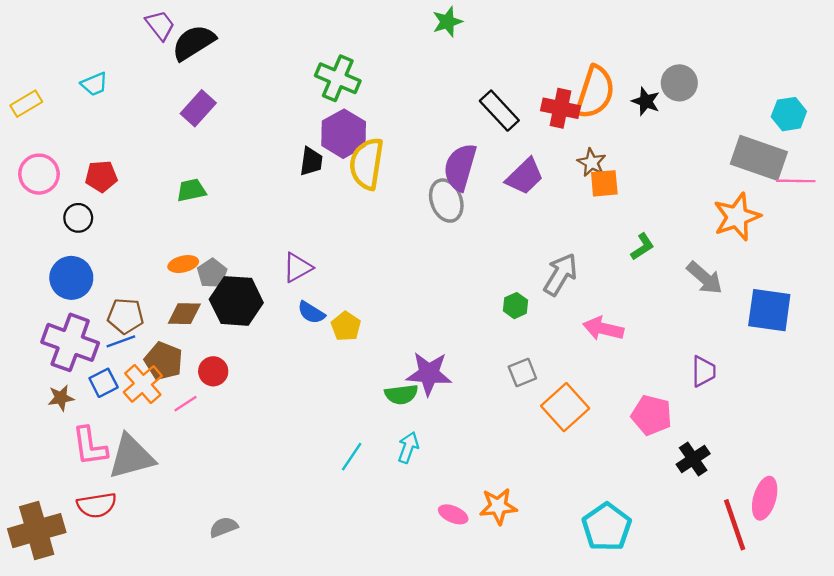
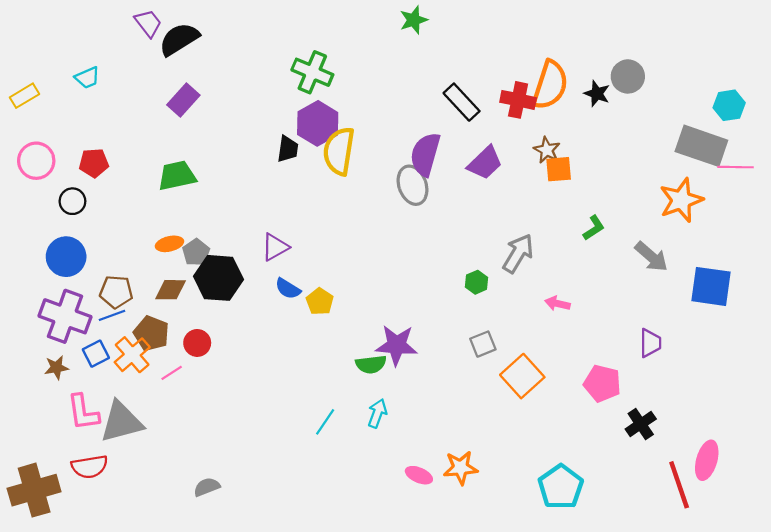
green trapezoid: (191, 190) -> (177, 176), size x1.4
pink arrow: (603, 329) -> (557, 304), size x0.7

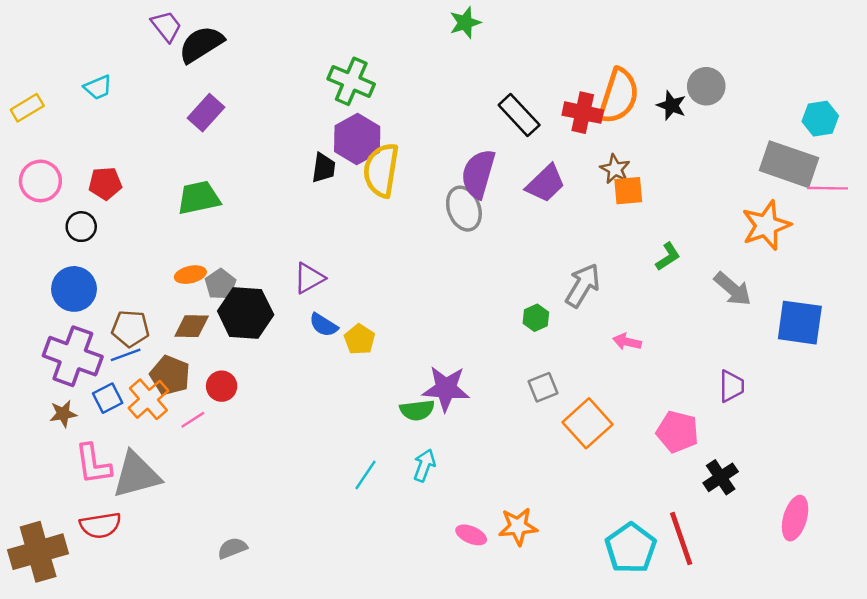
red line: (679, 485) -> (681, 539), moved

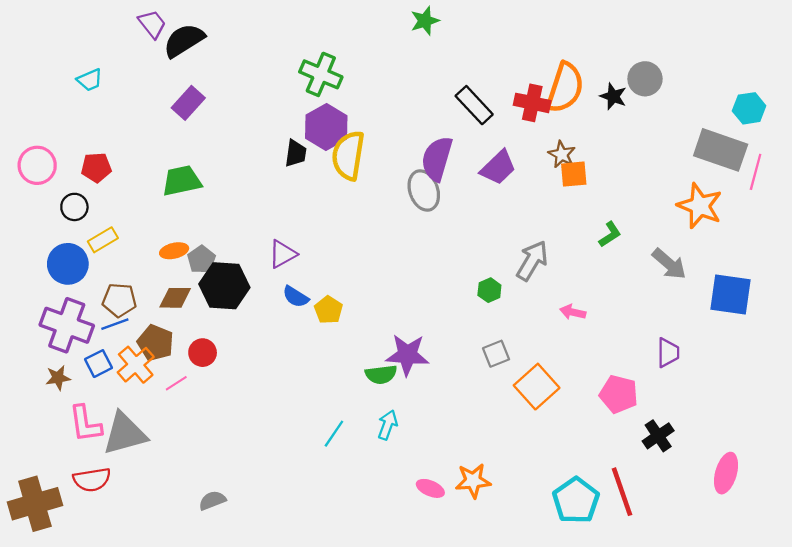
yellow rectangle: (27, 108) -> (103, 240), moved
pink line: (827, 188) -> (756, 172), turned -76
orange star: (766, 225) -> (700, 206), turned -30

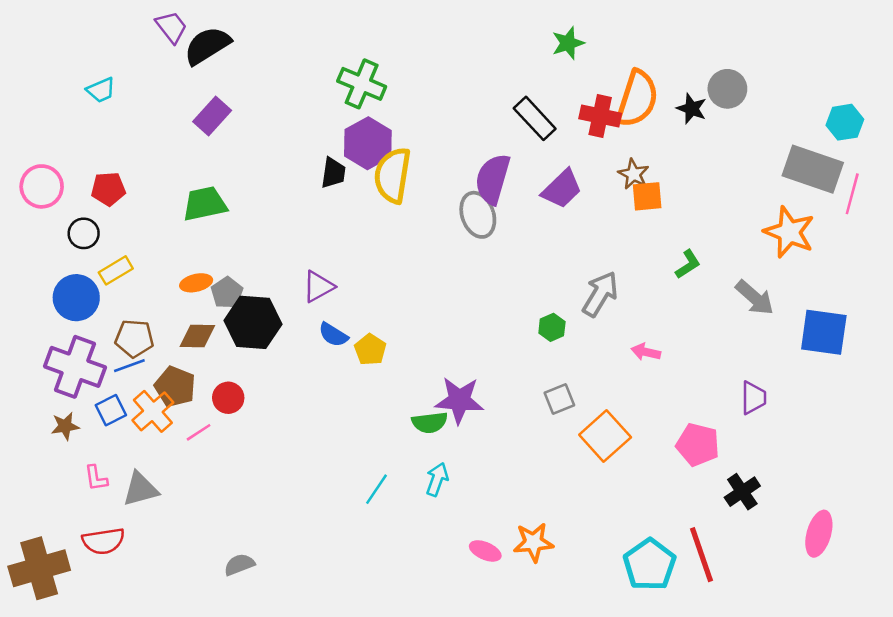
green star: (425, 21) -> (568, 43), moved
pink L-shape: (85, 424) -> (96, 478), size x0.6
gray triangle: (125, 434) -> (140, 489), size x0.7

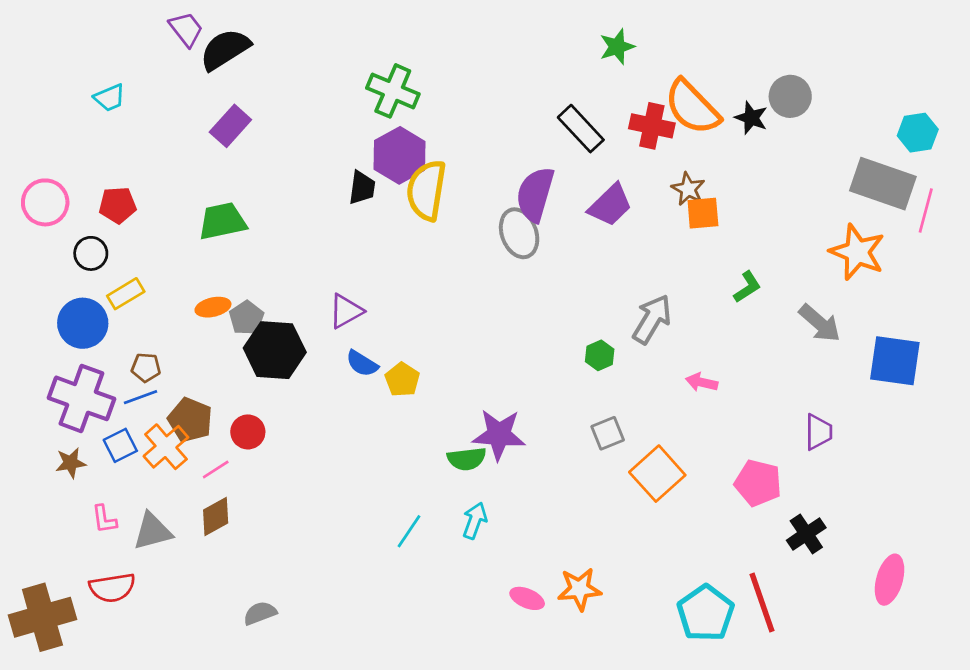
orange semicircle: (637, 99) -> (692, 107), turned 118
brown diamond: (197, 336) -> (216, 517), moved, turned -30
brown pentagon: (134, 338) -> (146, 368), size x0.7

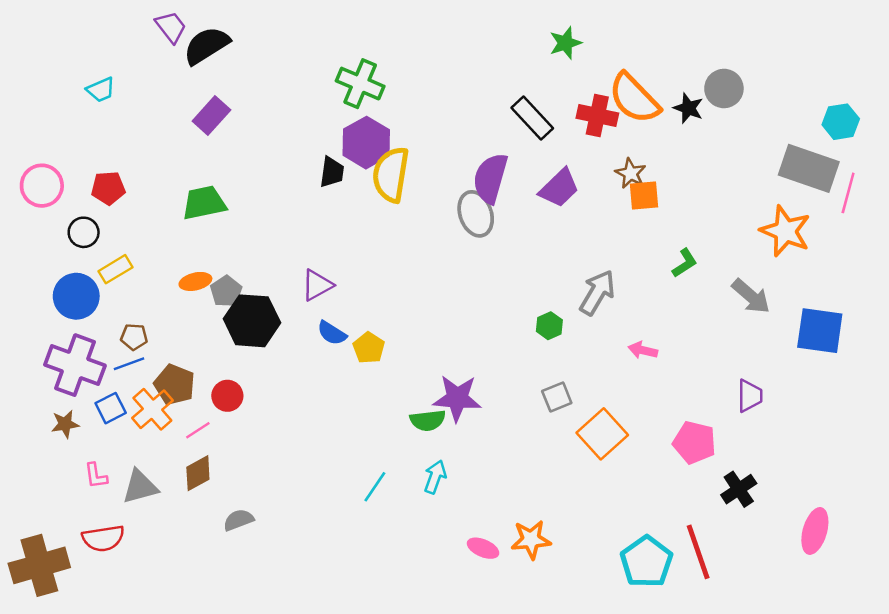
gray semicircle: (260, 613) -> (238, 520), moved

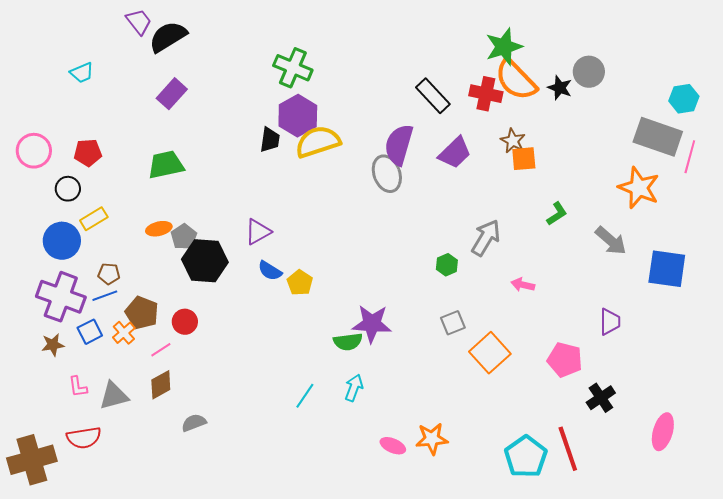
green star: (565, 43) -> (504, 47), moved, size x1.4
yellow semicircle: (391, 175) -> (318, 142), turned 63
orange cross: (152, 409) -> (124, 333), size x0.7

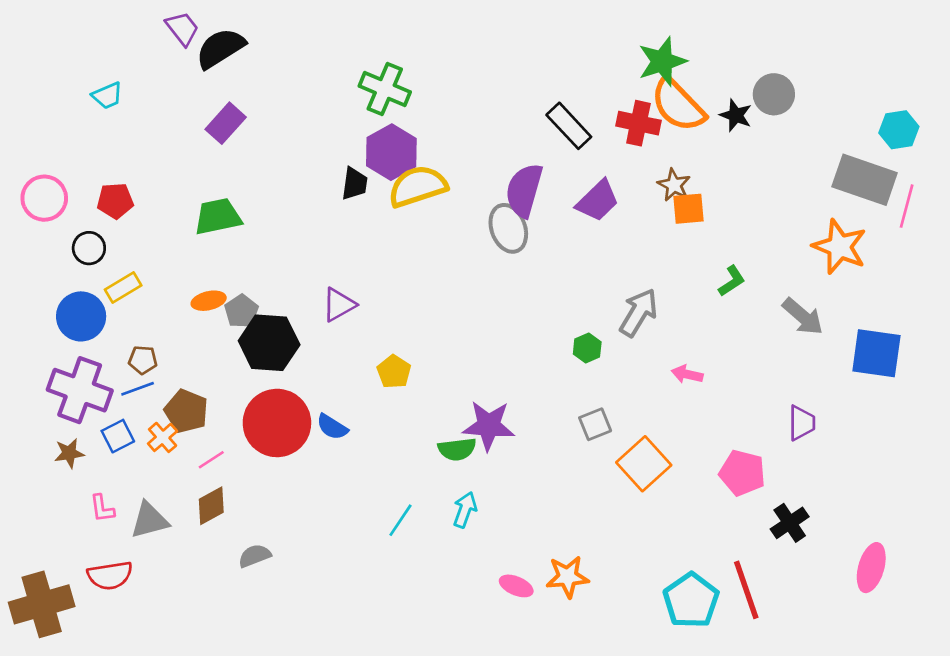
blue semicircle: (270, 271) -> (332, 427), moved
red circle: (185, 322) -> (277, 423), moved, size x2.0

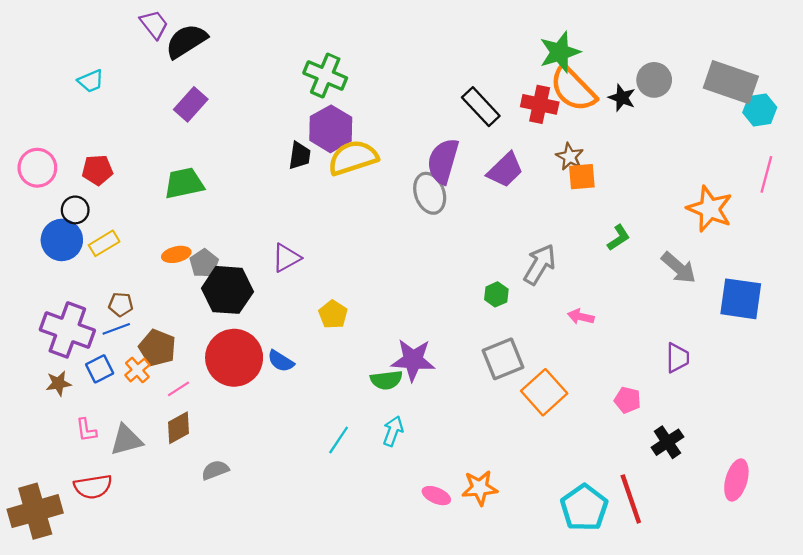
gray rectangle: (865, 180) -> (731, 82), moved
blue circle: (81, 316) -> (62, 240), moved
gray square: (595, 424) -> (503, 359), size x1.5
pink pentagon: (742, 473) -> (627, 400), size x0.7

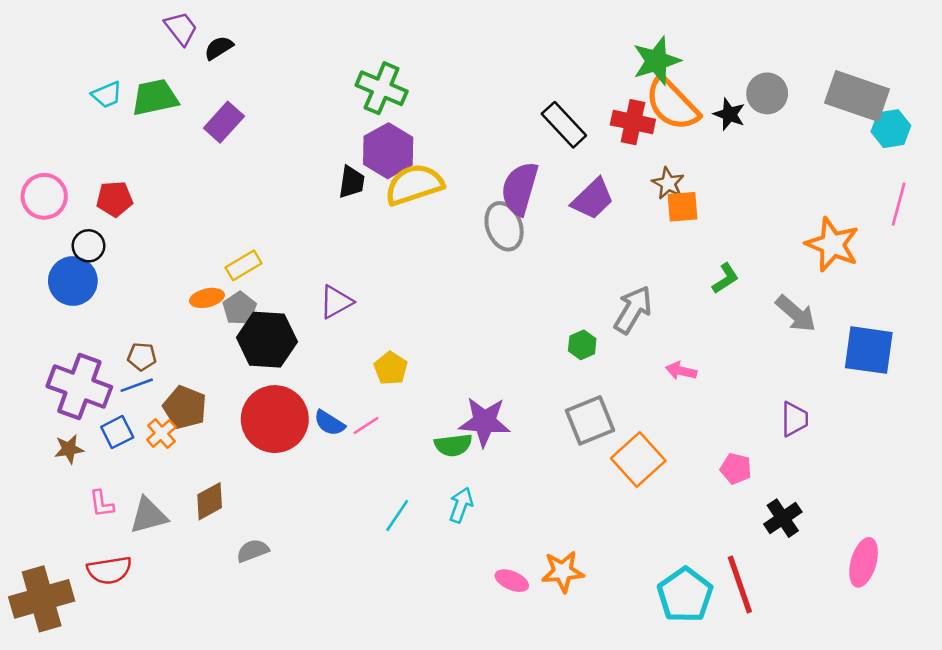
black semicircle: (186, 41) -> (219, 48), size x0.6
green trapezoid: (184, 183) -> (155, 97), moved
yellow rectangle: (104, 243) -> (244, 265), moved
pink line: (179, 389) -> (366, 426), moved

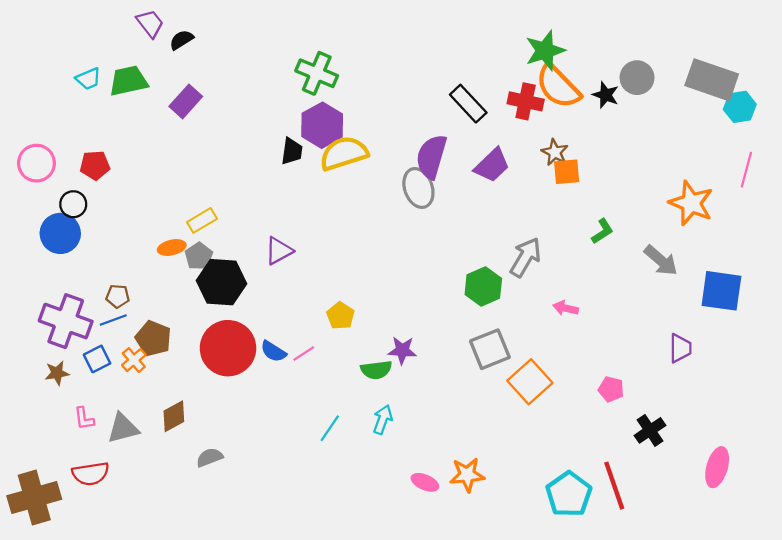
green hexagon: (582, 345) -> (483, 286), size x1.6
yellow pentagon: (391, 368) -> (341, 316), moved
purple trapezoid: (795, 419) -> (680, 348), moved
purple star: (484, 422) -> (402, 350), size x0.7

